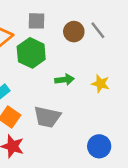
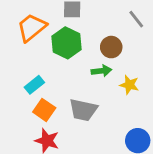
brown circle: (74, 32) -> (111, 47), moved
yellow star: (101, 84) -> (129, 85), moved

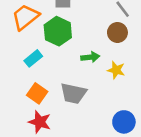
brown circle: (111, 47) -> (117, 33), moved
cyan rectangle: (34, 85) -> (33, 58), moved

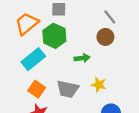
cyan rectangle: (33, 58) -> (33, 59), size x1.5
yellow star: (116, 70) -> (99, 85), moved

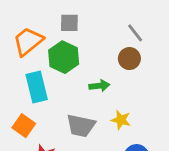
cyan rectangle: (33, 59) -> (37, 87), turned -65
orange square: (37, 89) -> (24, 126), moved

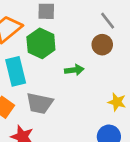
yellow star: (121, 120) -> (117, 102), moved
gray trapezoid: (81, 126) -> (40, 103), moved

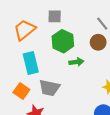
green hexagon: (41, 43) -> (63, 41), moved

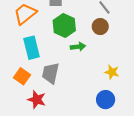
gray trapezoid: (49, 88) -> (50, 73), turned 90

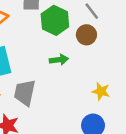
green hexagon: (64, 25) -> (55, 20), moved

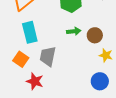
brown circle: (86, 35) -> (95, 35), moved

